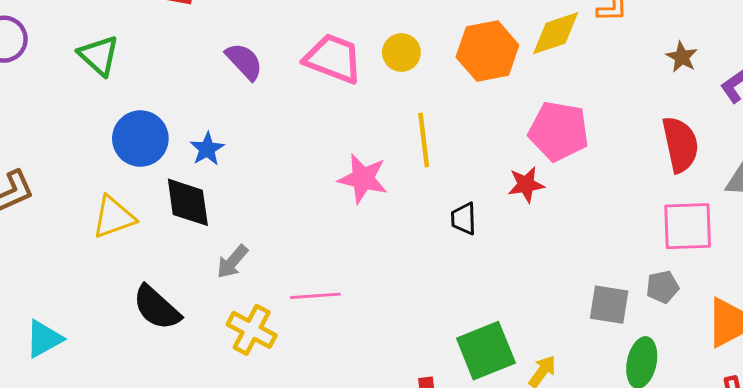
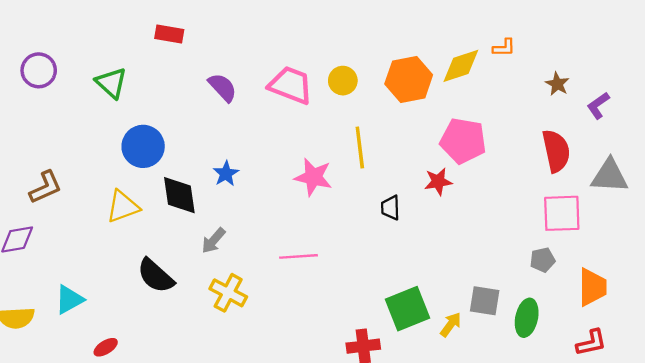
blue star: (207, 149) -> (226, 174), moved
pink line: (315, 296) -> (299, 256), moved
gray square: (609, 305) -> (485, 301), moved

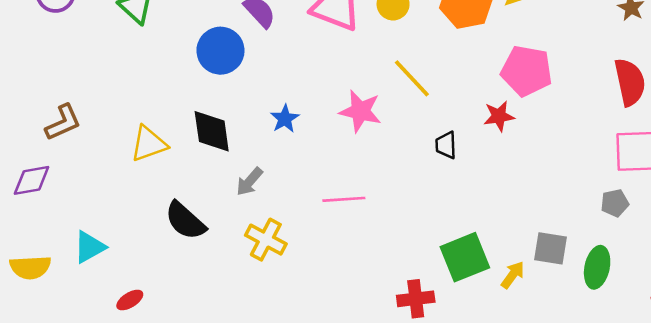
blue circle: (143, 146) -> (220, 51), moved
yellow line: (360, 148) -> (412, 78), turned -36
blue star: (226, 174) -> (285, 119), moved

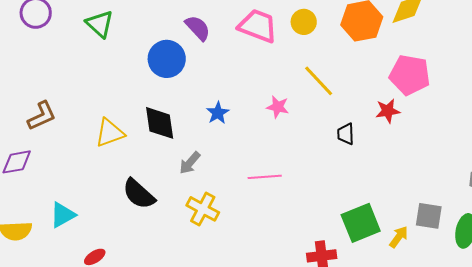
pink star: (360, 111) -> (278, 107), size x0.7

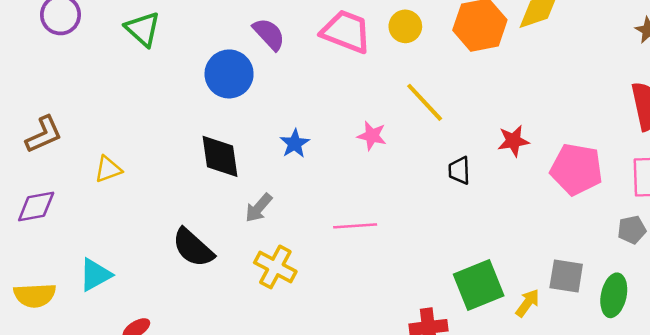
pink pentagon: (410, 75) -> (576, 169), moved
brown L-shape: (42, 116) -> (44, 134), moved
yellow triangle: (110, 133) -> (108, 169), moved, size x0.7

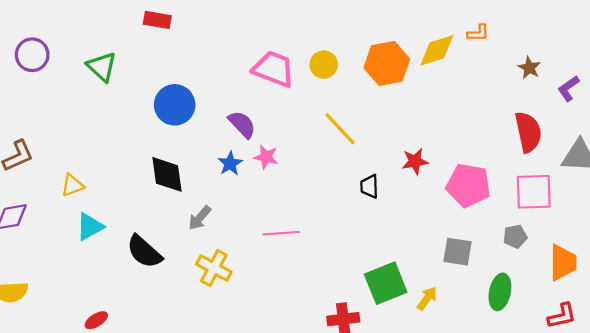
purple semicircle: (269, 34) -> (242, 124), moved
pink star: (372, 136) -> (266, 157), moved
cyan triangle: (95, 275) -> (90, 227), moved
gray square: (566, 276) -> (458, 252), moved

